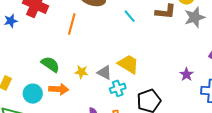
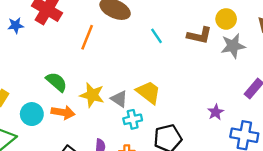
yellow star: (81, 72) -> (92, 95), size x1.5

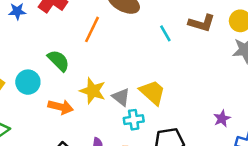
brown L-shape: (199, 35) -> (202, 23), moved
green semicircle: (56, 82) -> (58, 61), moved
cyan circle: (32, 114) -> (28, 82), moved

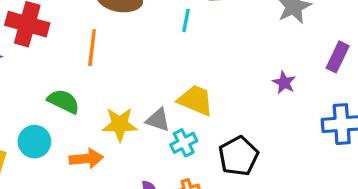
cyan line: (165, 33) -> (186, 20), turned 60
purple star: (222, 118) -> (284, 83), moved

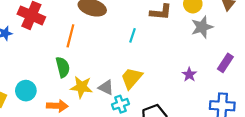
cyan line: (186, 20) -> (133, 35), moved
yellow trapezoid: (195, 100) -> (132, 78), turned -80
green semicircle: (63, 101) -> (63, 67), moved, turned 42

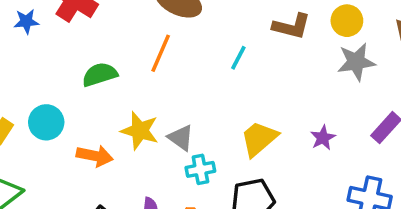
orange line: (70, 36) -> (161, 53), moved
green semicircle: (63, 67) -> (100, 75), moved, turned -102
yellow trapezoid: (132, 78) -> (259, 139), moved

